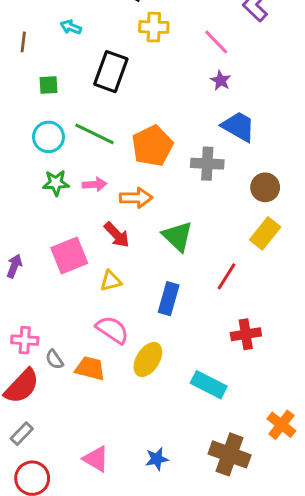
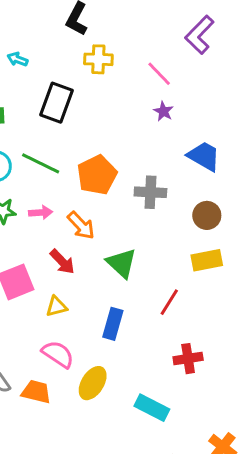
blue trapezoid: (238, 127) -> (204, 156), moved
orange arrow: (136, 198) -> (81, 226), turned 48
yellow rectangle: (265, 233) -> (207, 260), turned 40

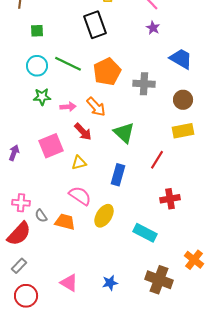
black rectangle: (56, 103) -> (95, 25), moved, turned -40
pink arrow: (41, 213) -> (68, 107), moved

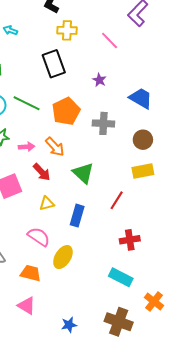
purple star: (153, 28) -> (99, 80), moved
yellow triangle: (79, 163) -> (47, 203), moved
orange trapezoid: (65, 222) -> (31, 273), moved
cyan rectangle: (145, 233) -> (121, 277), moved
pink triangle: (69, 283) -> (27, 306), moved

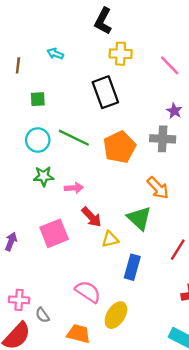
purple star: (99, 80) -> (174, 111), moved
gray cross: (103, 123) -> (163, 139), moved
orange arrow: (55, 147) -> (158, 188), moved
yellow triangle: (47, 203) -> (110, 239), moved

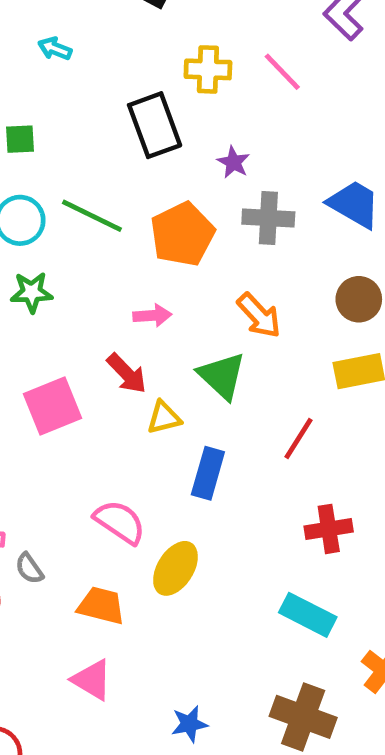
yellow cross: (121, 54) -> (208, 69), moved
purple star: (174, 111) -> (234, 162), moved
pink arrow: (74, 188) -> (152, 315), moved

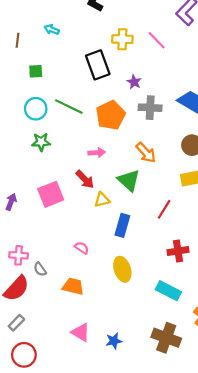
pink semicircle: (120, 522) -> (82, 248), size x0.6
yellow ellipse: (175, 568) -> (122, 269), moved, turned -50
pink triangle: (92, 680) -> (81, 332), moved

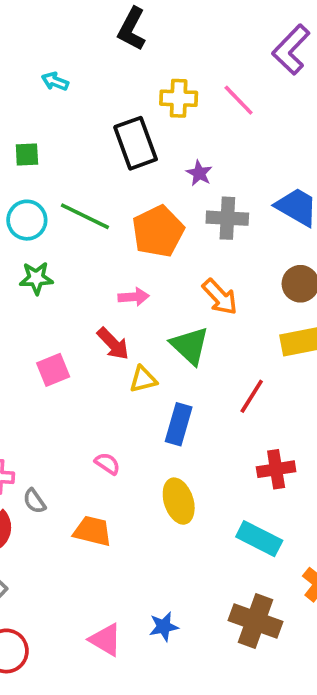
pink square: (51, 194) -> (53, 370), size x0.7
pink triangle: (81, 332) -> (106, 640), moved

